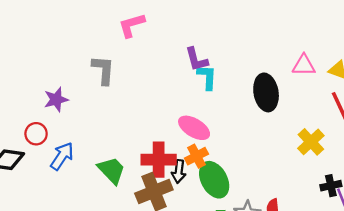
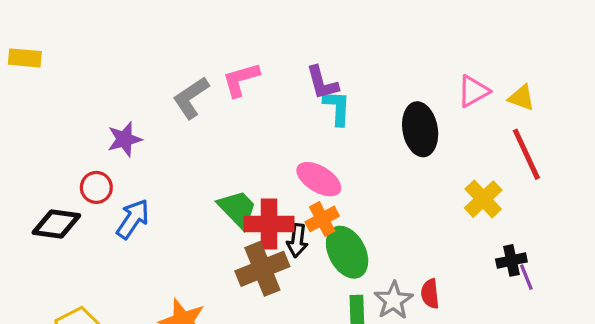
pink L-shape: (132, 25) -> (241, 79), moved
pink triangle: (304, 65) -> (473, 91), turned -30
gray L-shape: (103, 70) -> (191, 98), turned -128
green trapezoid: (112, 170) -> (237, 209), moved

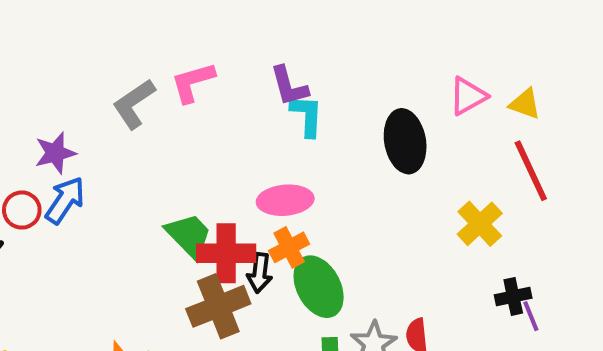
pink ellipse: (319, 179) -> (285, 200), turned -36
blue arrow: (133, 219) -> (65, 200), moved

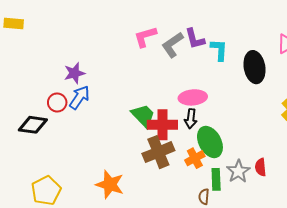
gray L-shape: (134, 104) -> (173, 45), moved
cyan L-shape: (307, 116) -> (219, 50), moved
orange cross: (289, 247) -> (195, 158), moved
black arrow: (260, 273) -> (191, 119), moved

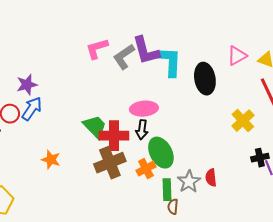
purple L-shape: (195, 39) -> (146, 51), size x1.4
cyan L-shape: (219, 50) -> (170, 62), size x1.4
orange star: (110, 184) -> (51, 160), moved, size x0.7
brown semicircle: (204, 197) -> (173, 207), moved

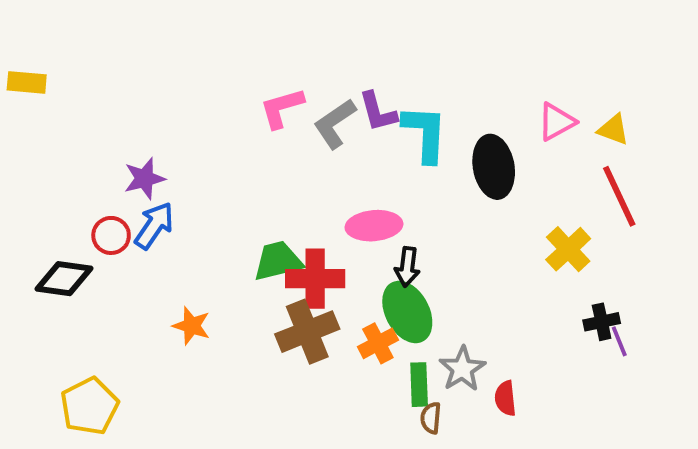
purple L-shape: (146, 51) -> (378, 112), size x0.7
green trapezoid: (95, 127) -> (278, 261), turned -60
black arrow: (142, 130) -> (407, 267), moved
red semicircle: (211, 178) -> (505, 398), moved

